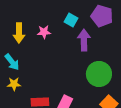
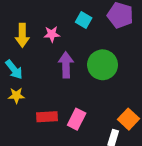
purple arrow: (84, 40) -> (66, 65), moved
green circle: (99, 74) -> (103, 65), moved

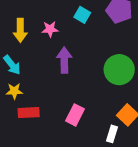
green circle: (103, 65) -> (119, 70), moved
red rectangle: (47, 117) -> (29, 113), moved

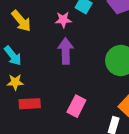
pink star: (50, 29) -> (63, 20), moved
yellow arrow: (20, 30) -> (21, 21), turned -40

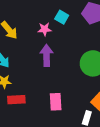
pink rectangle: (76, 106) -> (56, 102), turned -30

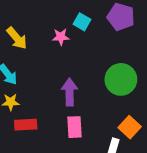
purple arrow: (47, 55) -> (70, 92), moved

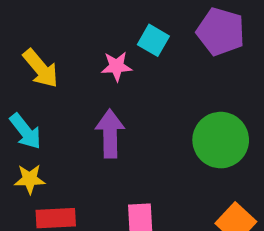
purple arrow: (70, 92) -> (110, 134), moved

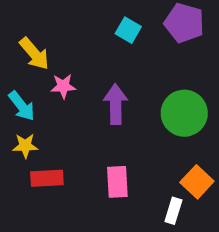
pink star: (117, 66) -> (63, 86), moved
purple arrow: (110, 134) -> (116, 104), moved

